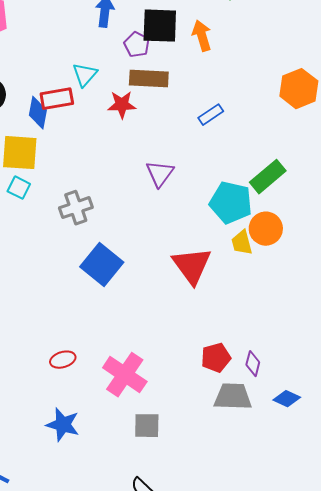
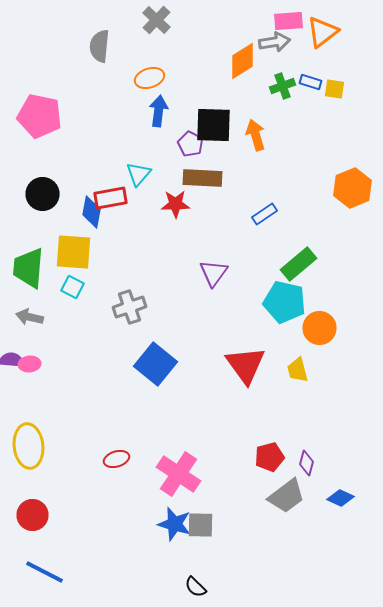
green rectangle: (268, 177) -> (298, 264), moved
yellow trapezoid: (242, 243) -> (298, 370), moved
gray trapezoid: (233, 397) -> (286, 496), turned 141
blue star: (63, 425) -> (174, 524), moved

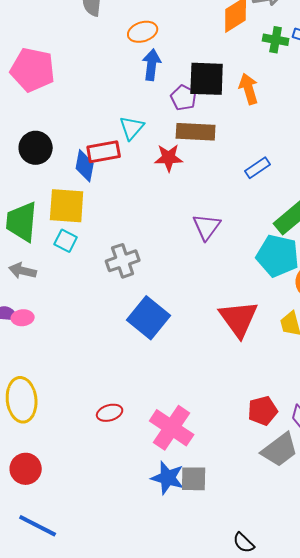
green cross: (282, 86) -> (276, 40), turned 30
black semicircle: (196, 587) -> (244, 543), moved

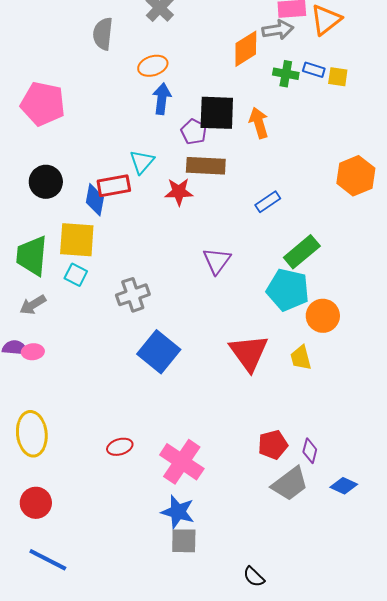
gray arrow: (23, 271) -> (33, 305), turned -44
gray square: (194, 479) -> (184, 541), moved

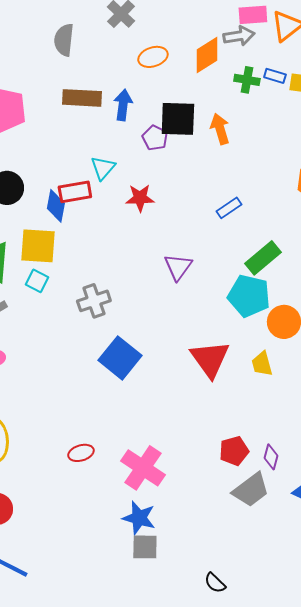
orange ellipse: (153, 66) -> (153, 57), moved
brown rectangle: (206, 166) -> (82, 98), moved

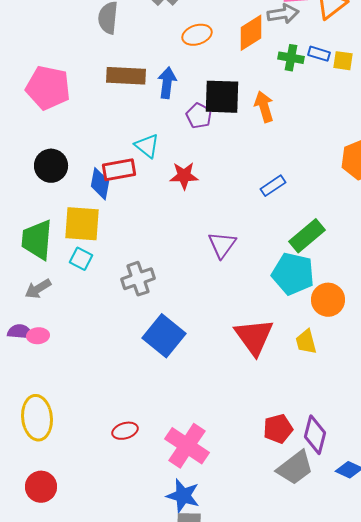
cyan triangle: (103, 168) -> (147, 146), turned -32
purple diamond: (271, 457) -> (315, 435), size x1.5

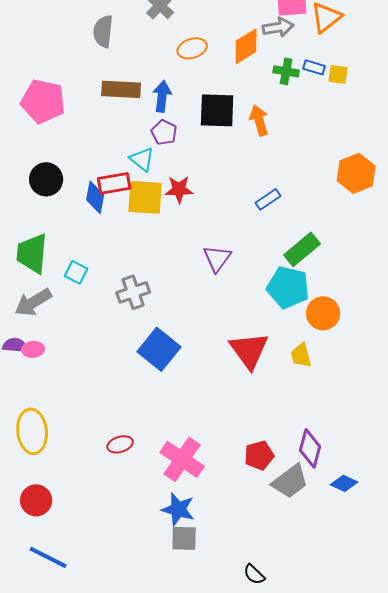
purple pentagon: (199, 116) -> (164, 132), moved
yellow square: (82, 224) -> (145, 197), moved
gray arrow: (38, 289) -> (33, 302), size x1.4
red pentagon: (278, 429) -> (259, 455), moved

